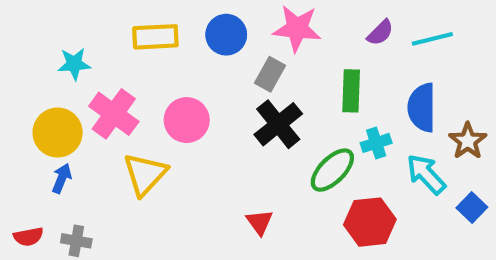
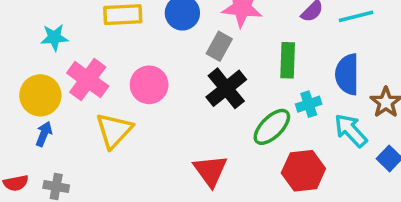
red triangle: (260, 222) -> (210, 171), size x1.5

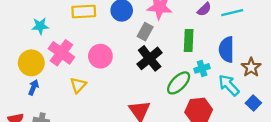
yellow triangle: (114, 130) -> (78, 85), size x0.7

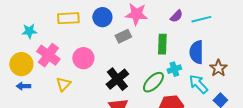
gray rectangle: (145, 32) -> (123, 36), turned 35
black cross: (150, 58) -> (117, 79), moved
blue arrow: (33, 87) -> (23, 86), turned -112

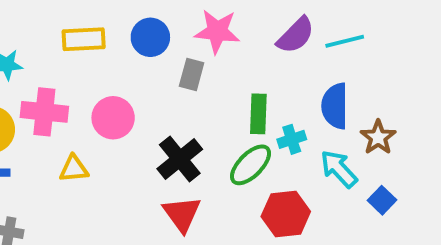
purple semicircle: (176, 16) -> (296, 35), size x1.5
gray rectangle: (123, 36) -> (192, 75), turned -49
green rectangle: (162, 44) -> (258, 114), moved
pink cross: (48, 55) -> (44, 112), turned -30
yellow triangle: (63, 84) -> (74, 169), turned 42

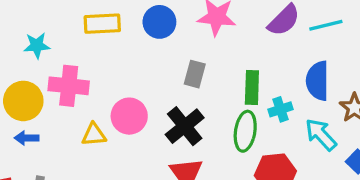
gray rectangle: (192, 75) -> (195, 74), moved
pink circle: (113, 118) -> (129, 116), moved
green ellipse: (250, 165) -> (245, 131), turned -36

